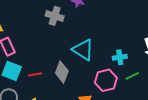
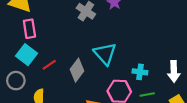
red line: (35, 74) -> (49, 65), turned -40

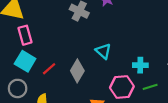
cyan triangle: (105, 54) -> (103, 51), size x0.7

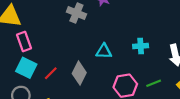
cyan triangle: (103, 51) -> (104, 51), turned -35
cyan cross: (140, 65) -> (141, 46), moved

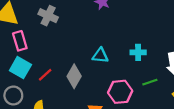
gray cross: (76, 13) -> (48, 16), moved
green line: (154, 83) -> (150, 82), moved

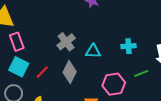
gray cross: (48, 16) -> (66, 42), moved, turned 30

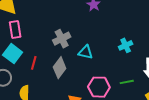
cyan cross: (128, 46) -> (126, 45), moved, turned -32
red line: (42, 72) -> (34, 63), turned -40

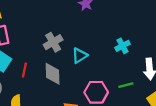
cyan triangle: (85, 52) -> (80, 56), turned -42
gray diamond: (60, 68) -> (53, 74), turned -35

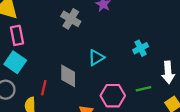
gray cross: (53, 42) -> (71, 19), moved, turned -30
red line: (24, 70) -> (44, 88), moved

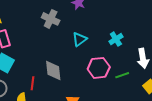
cyan triangle: (96, 58) -> (80, 39), moved
pink hexagon: (113, 96) -> (99, 68), moved

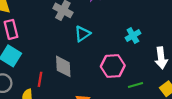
cyan triangle: (80, 39) -> (82, 34), moved
green line: (122, 75) -> (136, 85), moved

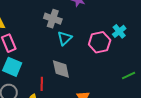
cyan triangle: (82, 34) -> (65, 38), moved
pink hexagon: (113, 66) -> (100, 42), moved

